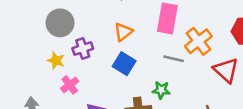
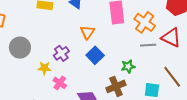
gray circle: (60, 23) -> (20, 48), moved
gray line: (174, 59) -> (148, 45), moved
blue square: (124, 64) -> (95, 55), turned 30

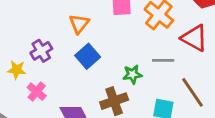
gray line: (148, 45) -> (163, 60), moved

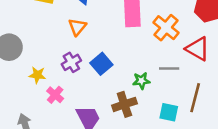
orange triangle: (79, 24) -> (77, 27), moved
purple cross: (41, 51) -> (71, 62), moved
brown line: (192, 92) -> (195, 98), turned 48

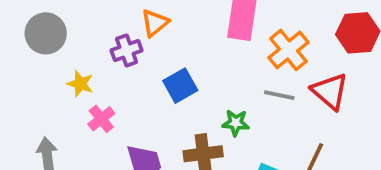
purple cross: (71, 62) -> (127, 50), moved
gray line: (169, 69) -> (279, 95), moved

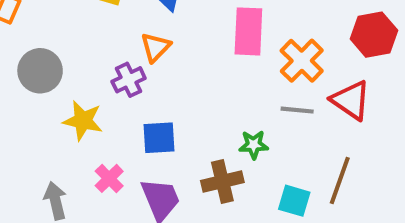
yellow star: (80, 84) -> (83, 121), size x1.4
blue square: (180, 86) -> (159, 138), moved, turned 32
pink cross: (101, 119) -> (109, 178), moved

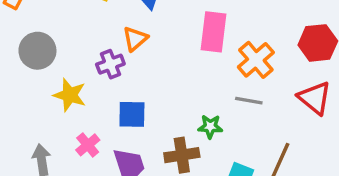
red triangle: (351, 100) -> (315, 98), moved

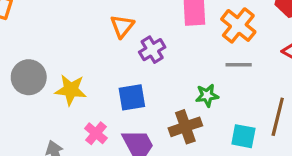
gray circle: (37, 51) -> (29, 77), moved
purple cross: (110, 64) -> (152, 50), moved

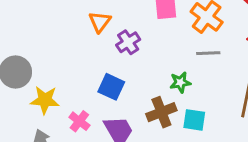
yellow star: (71, 90) -> (45, 100), moved
blue square: (132, 97) -> (111, 87), turned 36
cyan square: (243, 136) -> (194, 120), moved

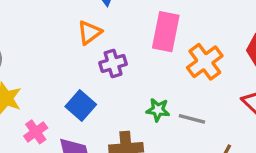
gray line: (208, 53) -> (192, 119), moved
green star: (180, 82) -> (158, 110), moved

